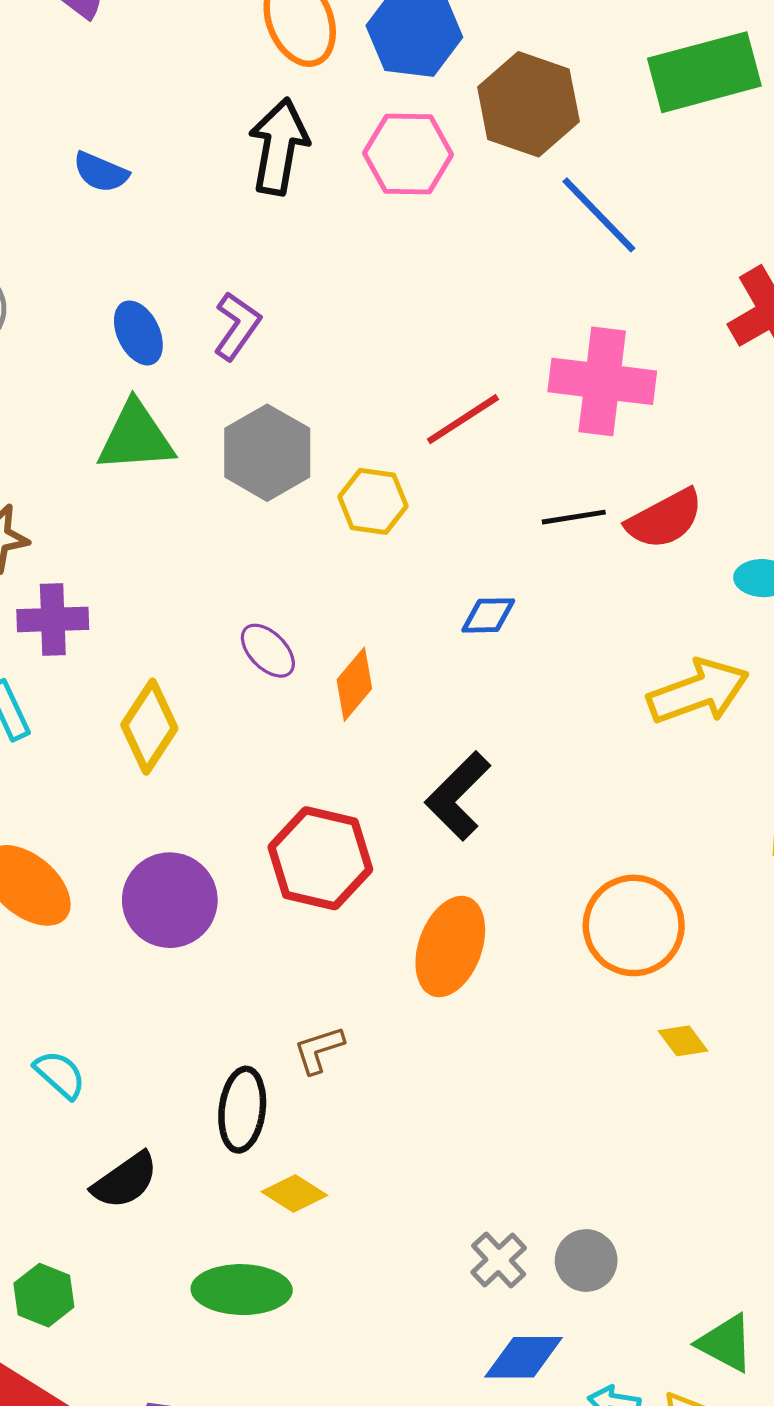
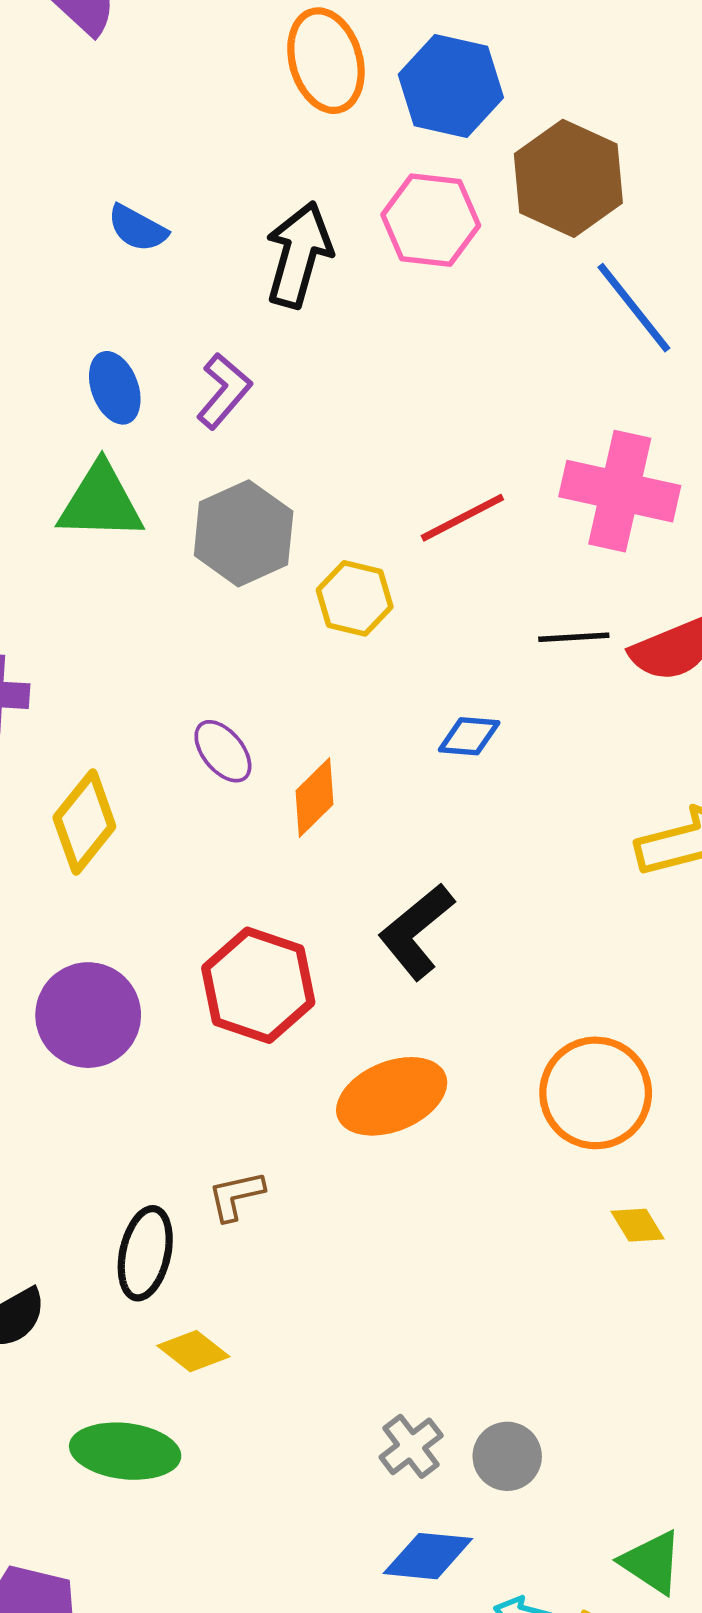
black arrow: (279, 147) -> (299, 255), moved
blue semicircle: (101, 172) -> (137, 228), moved
orange ellipse: (450, 947) -> (392, 1096), turned 42

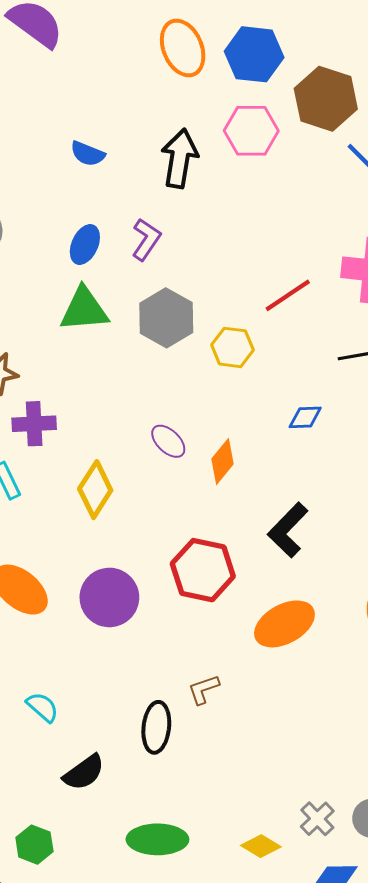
blue ellipse: (115, 388) -> (85, 245), turned 51
yellow diamond: (193, 1351) -> (261, 846), moved

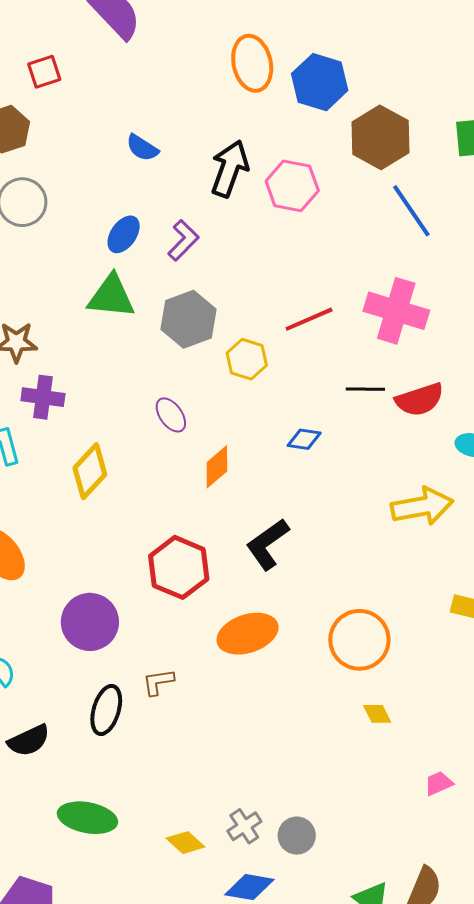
pink hexagon: (251, 131) -> (292, 186), moved
purple ellipse: (168, 441) -> (171, 415), moved
purple circle: (109, 597) -> (90, 622), moved

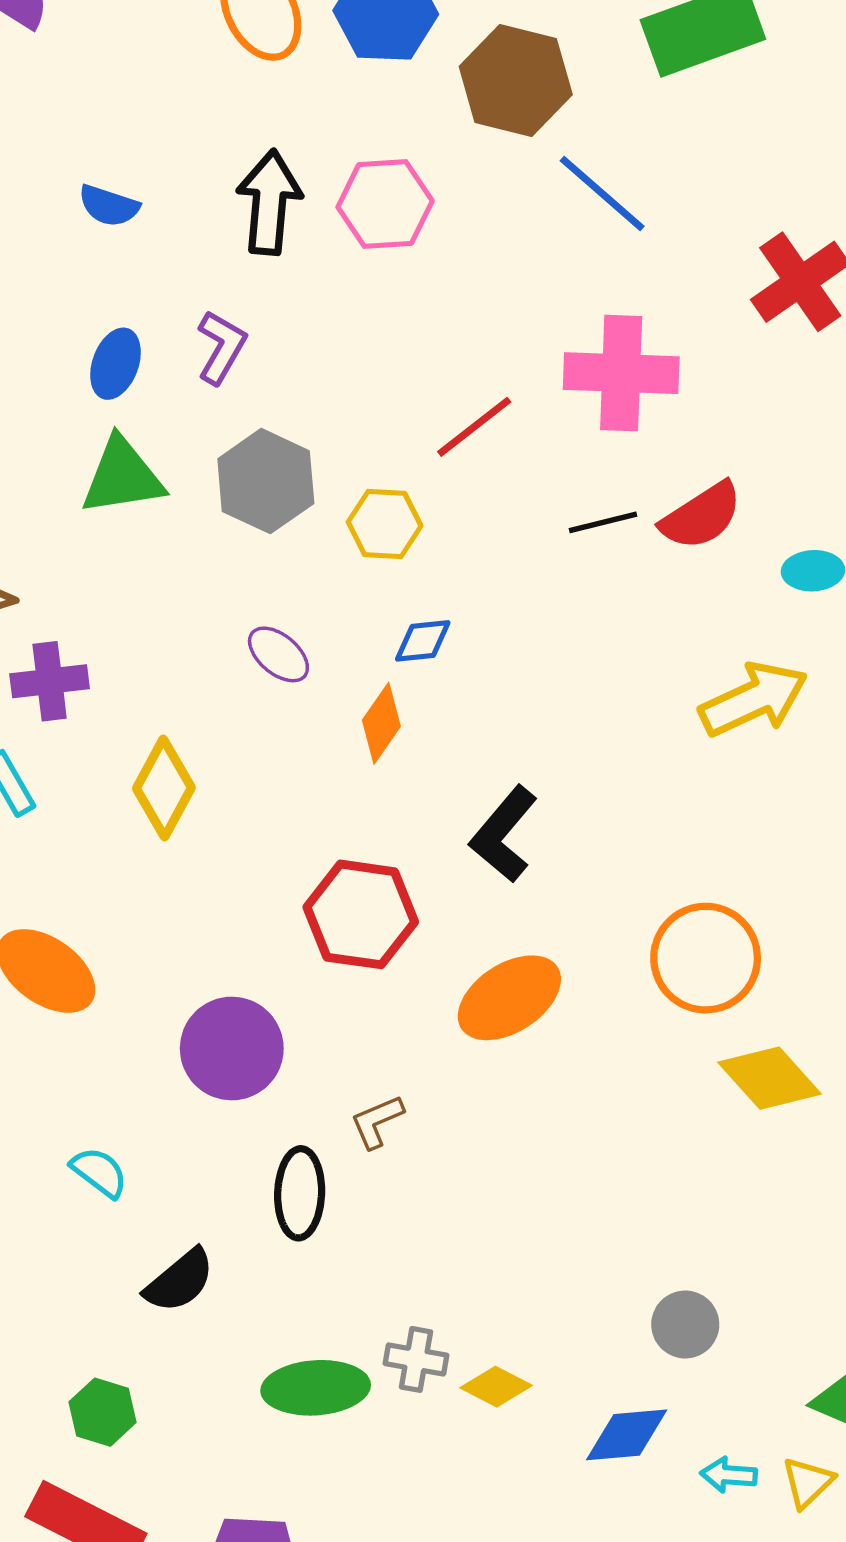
blue diamond: (304, 439) -> (423, 641), moved
yellow diamond: (377, 714) -> (770, 1078), size x1.8
gray cross: (244, 826) -> (416, 1359), moved, turned -32

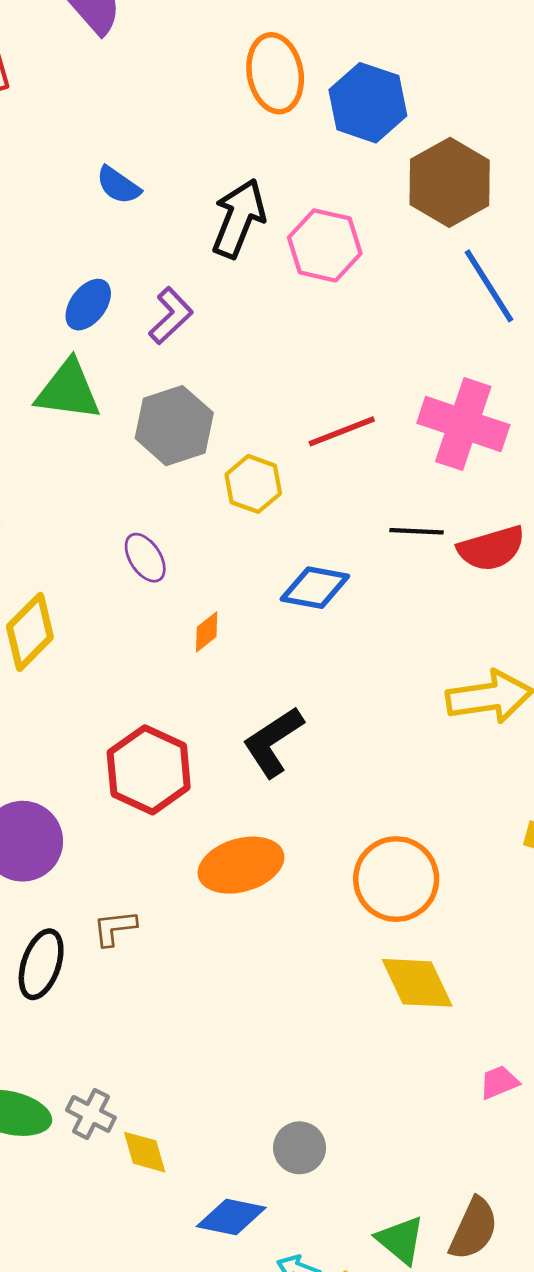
blue diamond: (423, 641) -> (315, 588), moved, size x1.4
orange diamond: (381, 723) -> (207, 632), size x0.7
yellow diamond: (496, 1387) -> (145, 1152), turned 30

